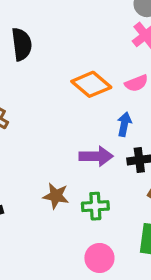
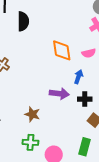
orange diamond: (91, 84) -> (62, 50), turned 35
green cross: (95, 206) -> (30, 142), moved

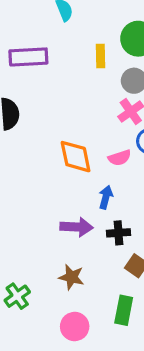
brown star: (32, 114) -> (71, 277), moved
green cross: (30, 142) -> (17, 296), moved, turned -35

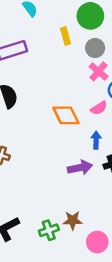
brown star: (71, 277) -> (73, 220), moved
green cross: (17, 296) -> (49, 230), turned 30

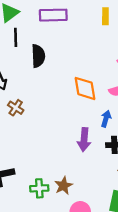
purple arrow: (80, 168) -> (84, 140), turned 90
brown star: (73, 220) -> (64, 186), turned 30

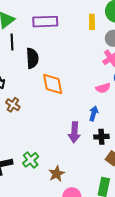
orange diamond: (85, 88) -> (53, 84), moved
green cross: (39, 188) -> (31, 160), moved, turned -35

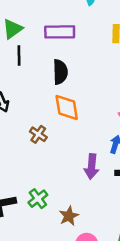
black semicircle: (32, 58) -> (60, 72), moved
brown cross: (13, 105) -> (38, 134), moved

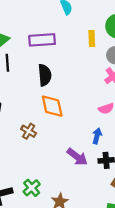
purple arrow: (92, 167) -> (77, 157), turned -55

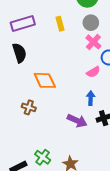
yellow rectangle: (92, 39) -> (60, 24), moved
black semicircle: (45, 75) -> (19, 53), moved

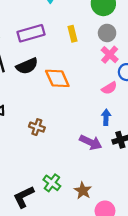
black semicircle: (19, 53) -> (27, 66), turned 84
orange diamond: (45, 80) -> (57, 78), moved

